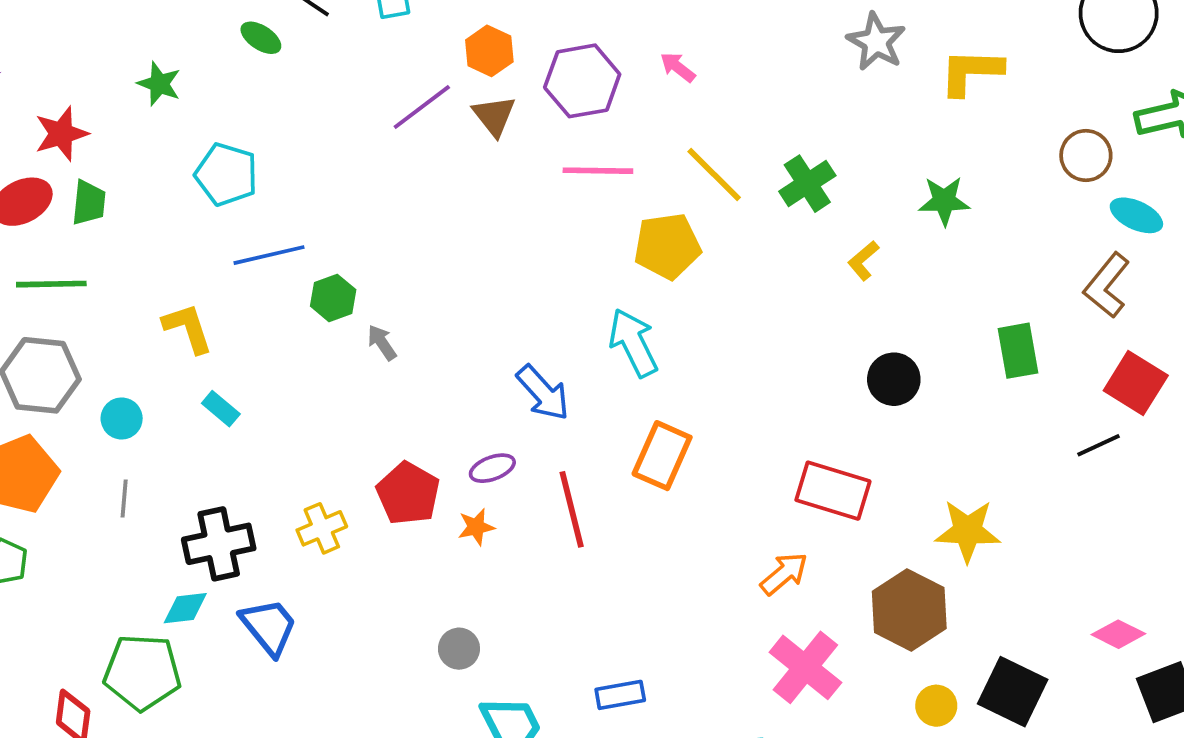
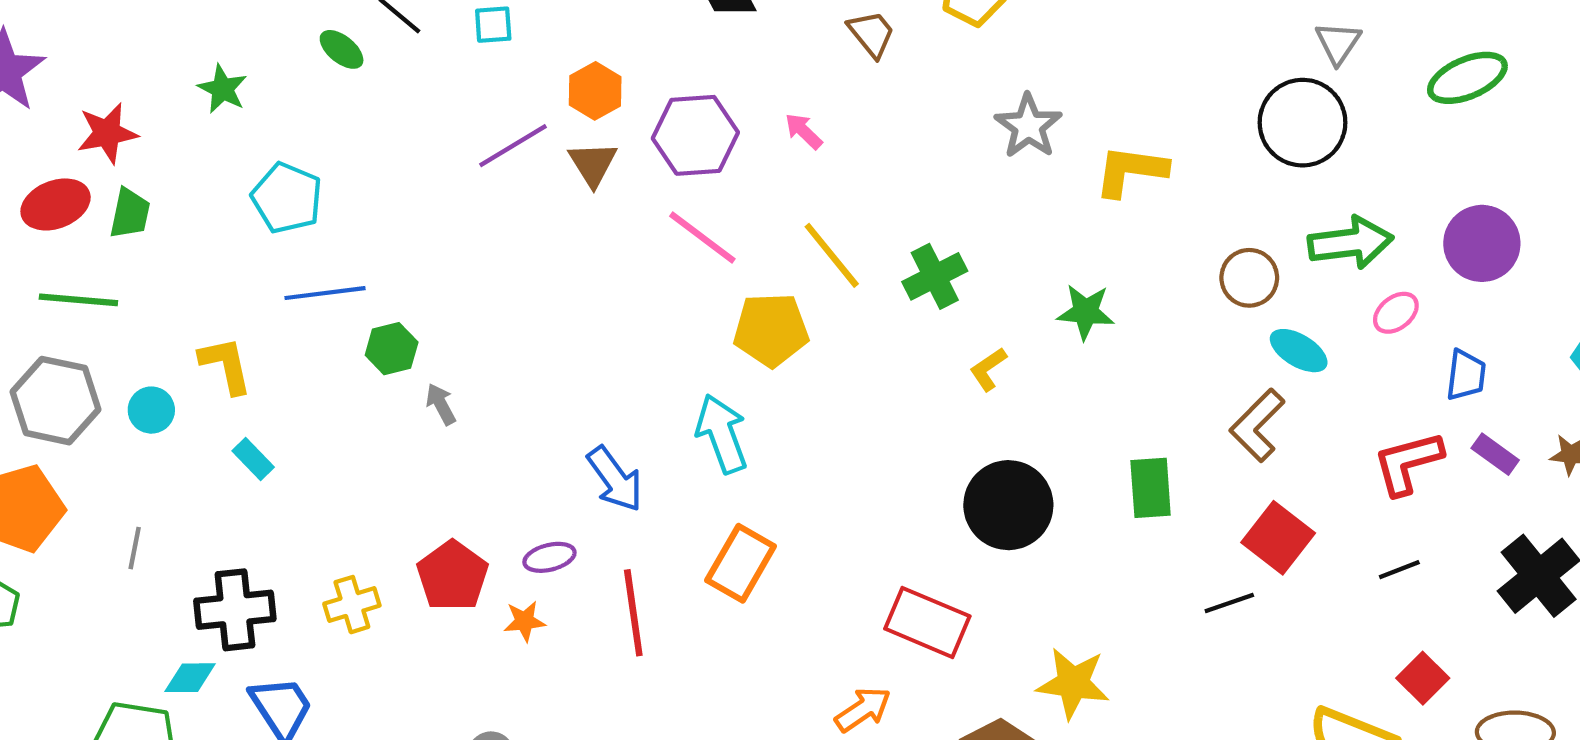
pink line: (598, 171) -> (702, 237), turned 30
black circle: (894, 379) -> (1008, 505), size x1.5
cyan circle: (122, 418) -> (151, 410), moved

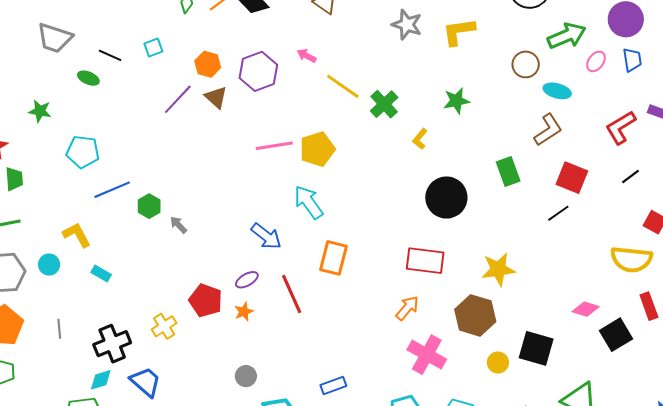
pink line: (702, 237) -> (274, 146), moved, turned -30
yellow line: (832, 255) -> (343, 86), moved
blue trapezoid: (1466, 375) -> (632, 60), moved
brown L-shape: (1257, 425) -> (548, 130), turned -152

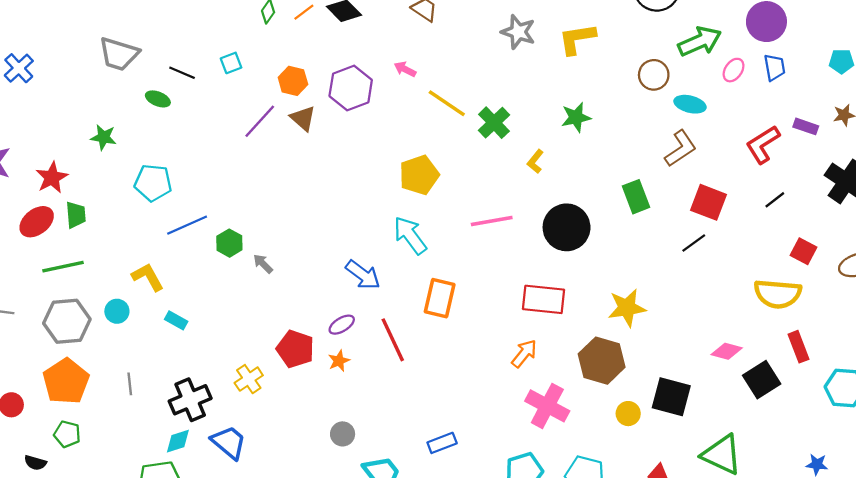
pink line: (274, 146) -> (492, 221), moved

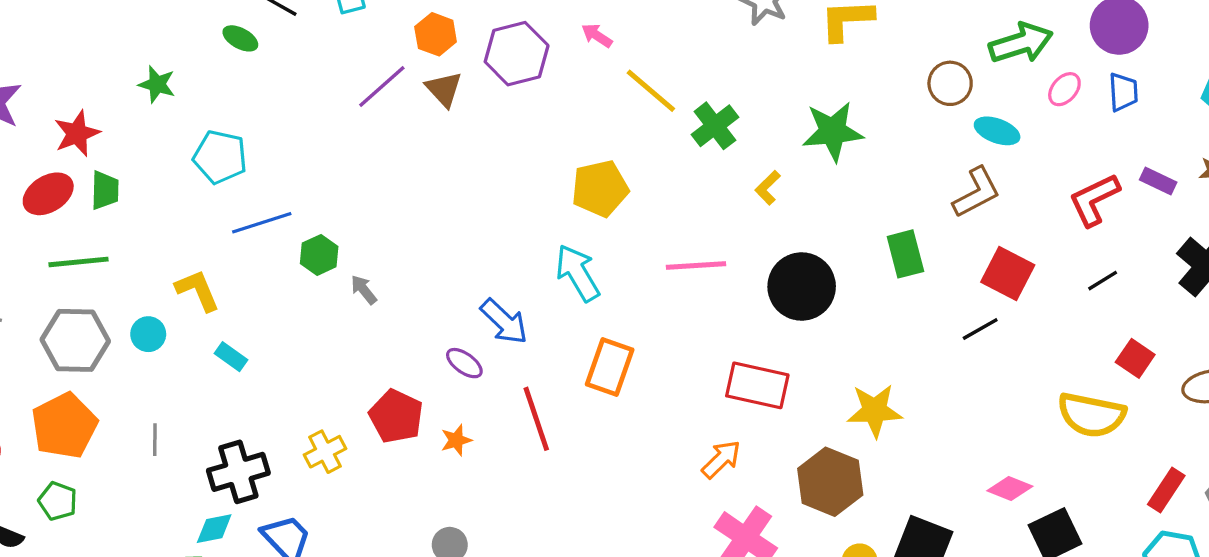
green star: (576, 117) -> (833, 131), size x1.4
purple ellipse: (342, 325) -> (464, 363), moved, turned 60
red rectangle: (798, 347) -> (1166, 490), moved, turned 48

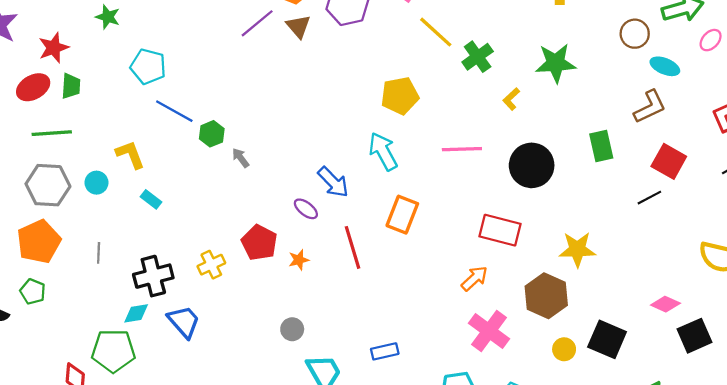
blue line: (262, 223) -> (174, 111), turned 45

